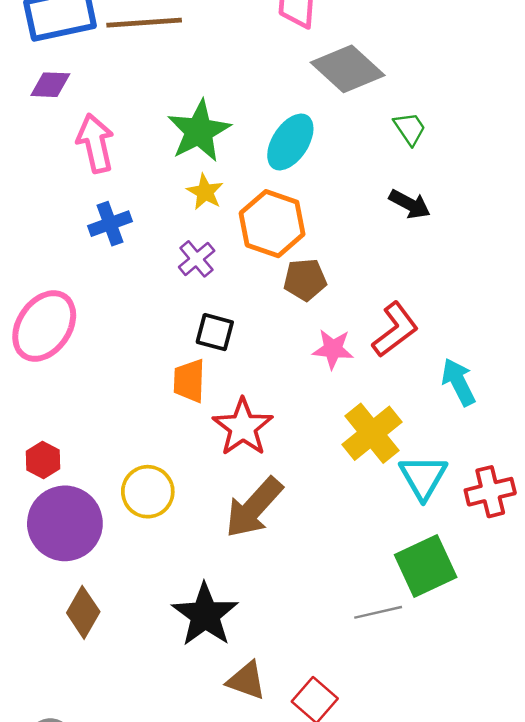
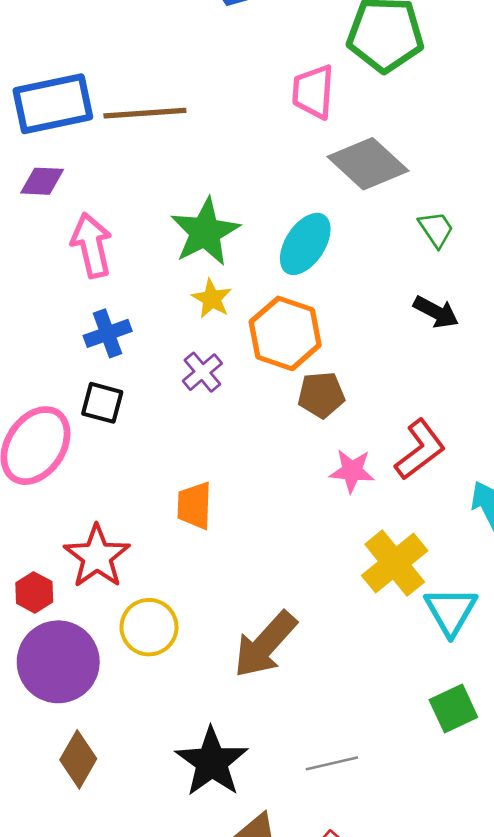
black square: (215, 332) -> (102, 403), moved
red star: (243, 427) -> (97, 556), moved
green square: (426, 566) -> (453, 709), size x0.7
gray line: (378, 612) -> (332, 763), moved

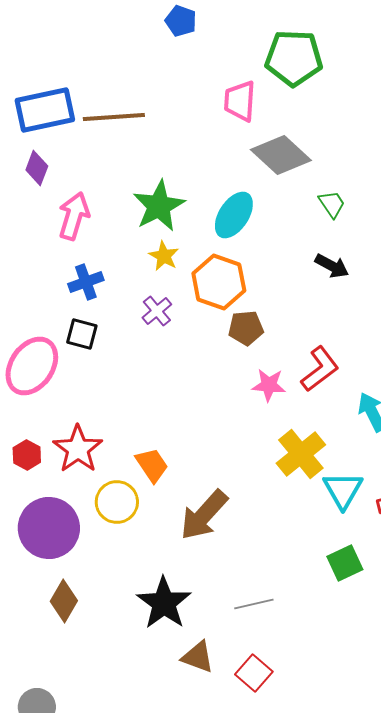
purple diamond: (42, 181) -> (37, 168), turned -72
pink arrow: (92, 245) -> (74, 216), turned 30
orange trapezoid: (194, 506) -> (152, 465), moved, turned 144
red hexagon: (34, 592) -> (27, 455), moved

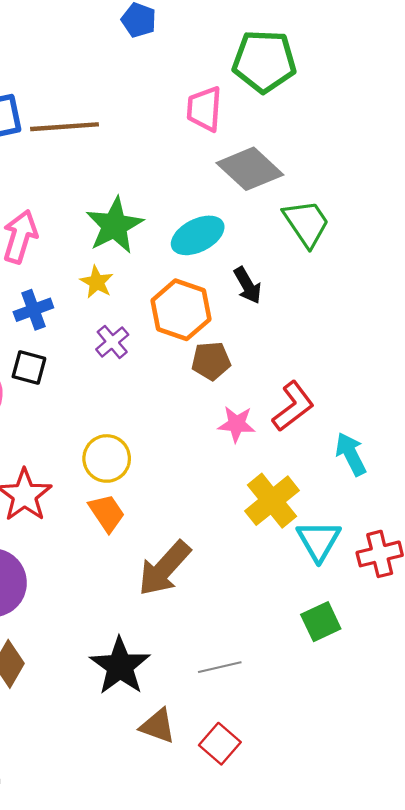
green trapezoid: (332, 204) -> (306, 223), size x1.6
cyan ellipse: (234, 215) -> (198, 235), turned 30
yellow star: (164, 256) -> (97, 282), moved
black arrow: (332, 266) -> (248, 285), moved, turned 32
yellow circle: (117, 502) -> (107, 458), moved

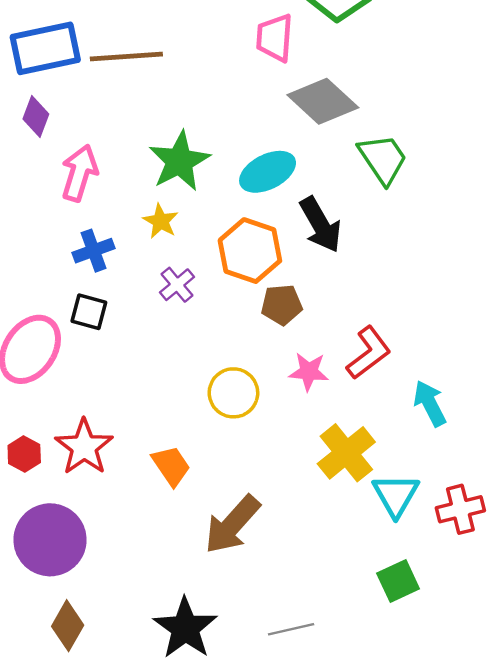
black arrow: (248, 285) -> (320, 225), size x1.4
yellow circle: (107, 458) -> (233, 393), moved

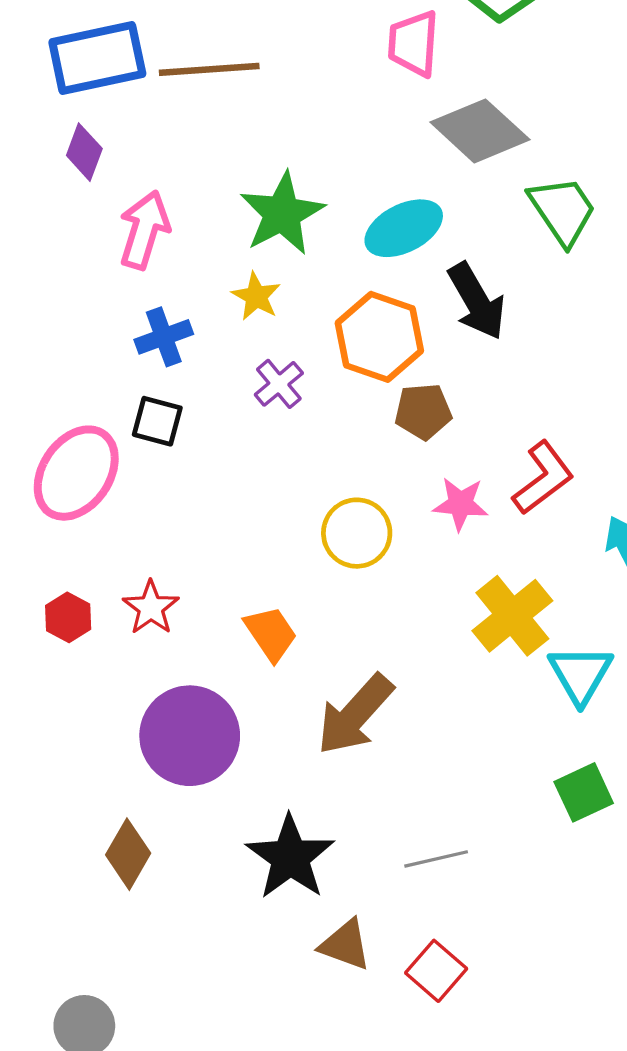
red star: (84, 447) -> (151, 608), size x0.7
purple circle: (50, 540) -> (190, 736), moved

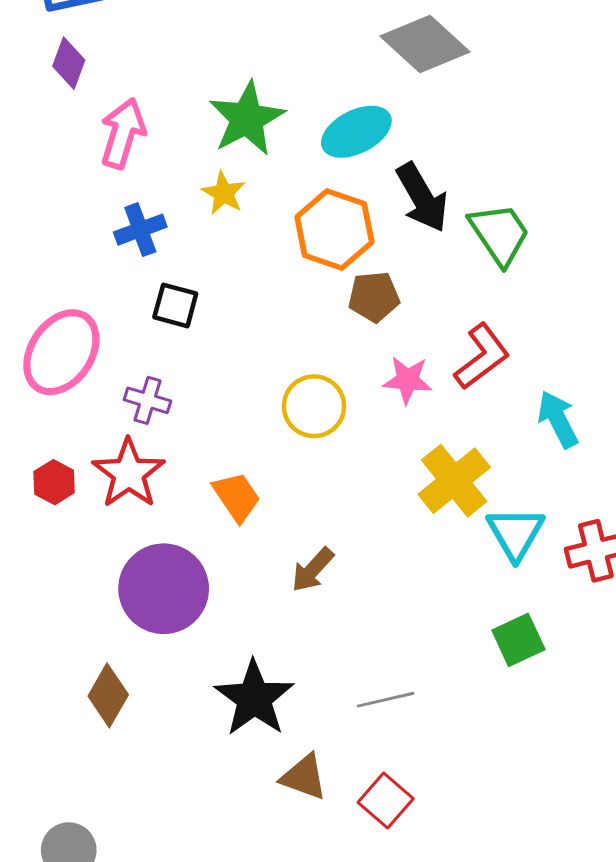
green trapezoid: (563, 210) -> (499, 234), moved
purple cross: (279, 384) -> (148, 400), moved, turned -33
black square: (157, 421) -> (175, 305), moved
red star: (151, 608) -> (129, 473), size x1.4
brown arrow: (355, 715) -> (313, 570), size x0.6

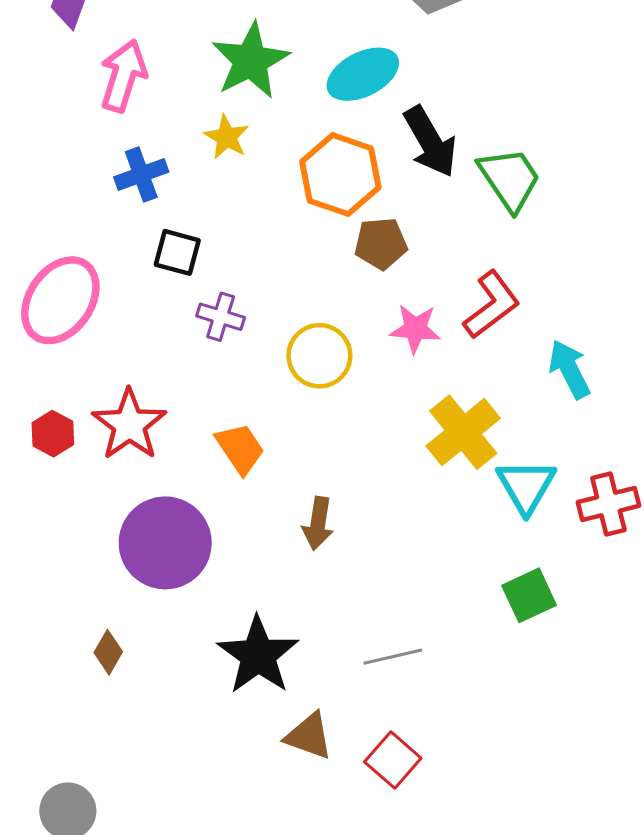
purple cross: (148, 400) -> (221, 317), moved
brown arrow: (313, 570) -> (318, 523), turned -33
brown diamond: (108, 695) -> (108, 652), size x0.7

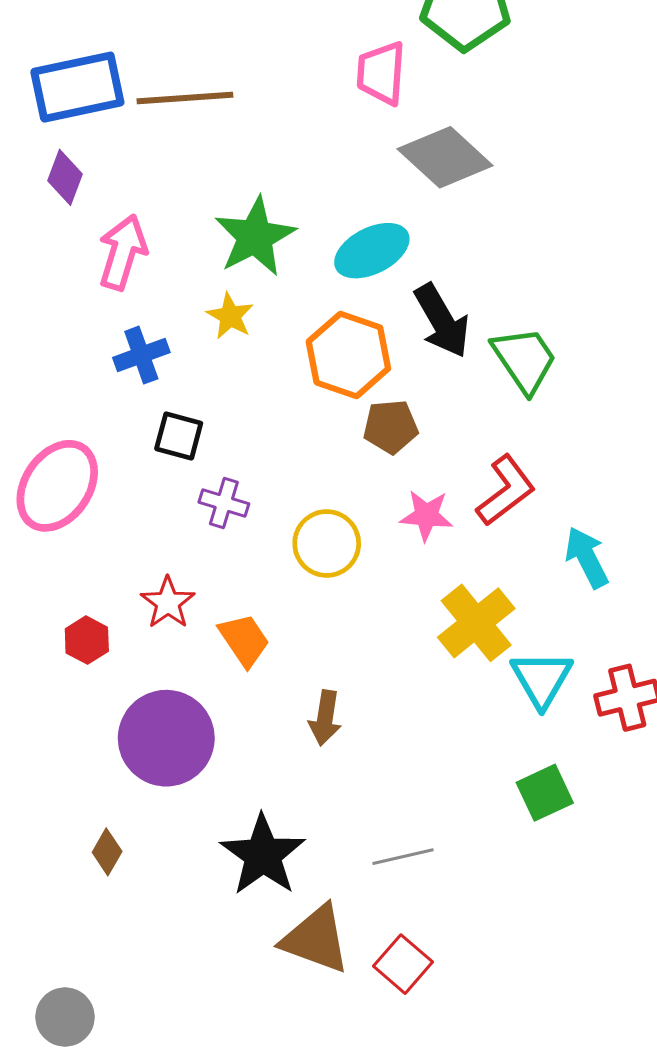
red star: (129, 425) -> (168, 603), moved, size x0.7
red hexagon: (53, 434) -> (87, 640), moved
brown triangle: (309, 736) -> (316, 939), size x1.4

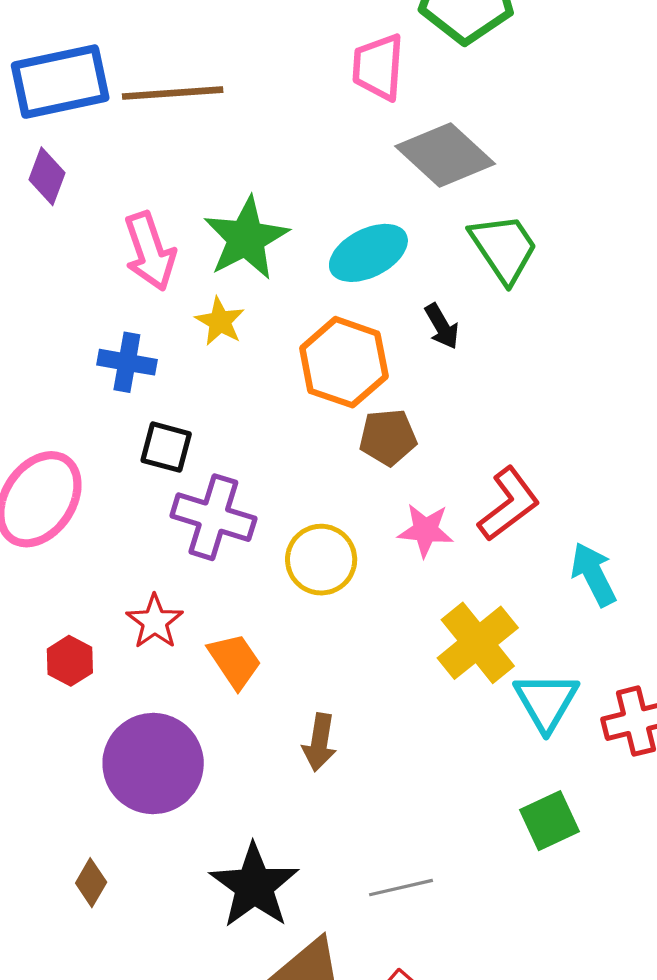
pink arrow: (123, 252) -> (150, 251), moved, turned 144
black arrow: (442, 321) -> (442, 326), size x0.6
blue cross: (141, 355) -> (127, 362), turned 30
green trapezoid: (524, 360) -> (504, 248), moved
purple cross: (224, 503) -> (213, 517), size x1.6

